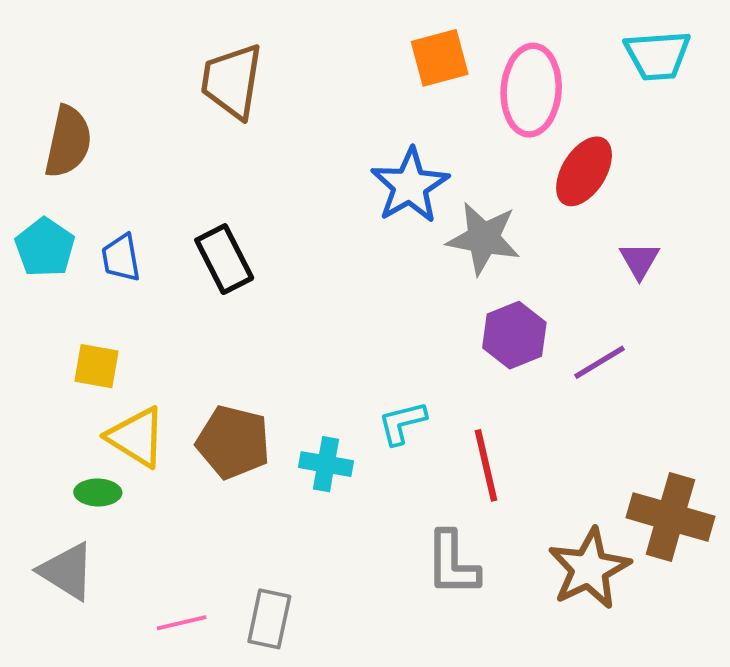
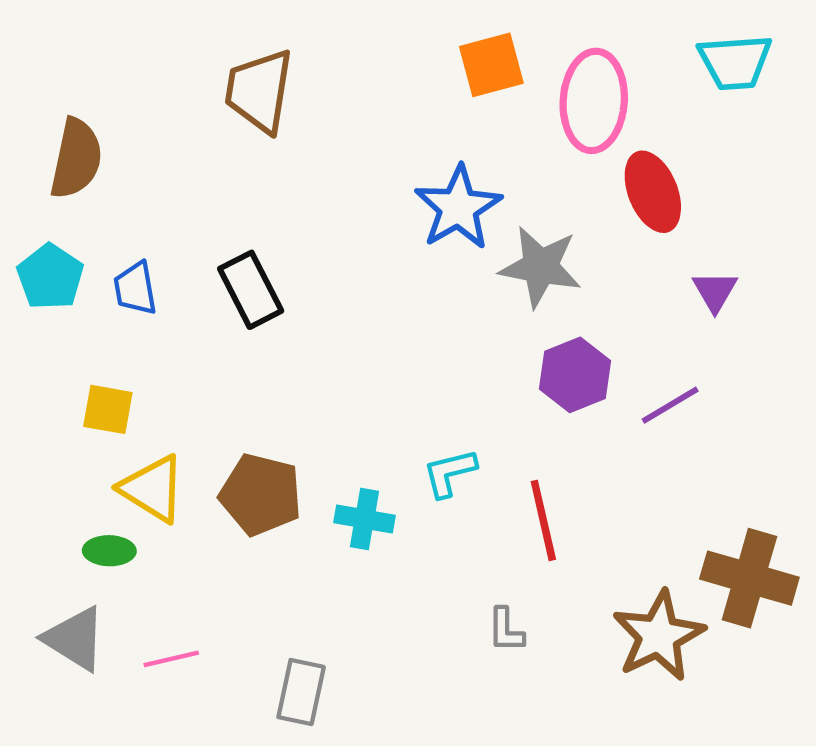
red ellipse: (584, 171) -> (653, 192), turned -54
gray L-shape: (452, 563) -> (506, 630), size x0.6
pink line: (182, 623) -> (171, 659), moved

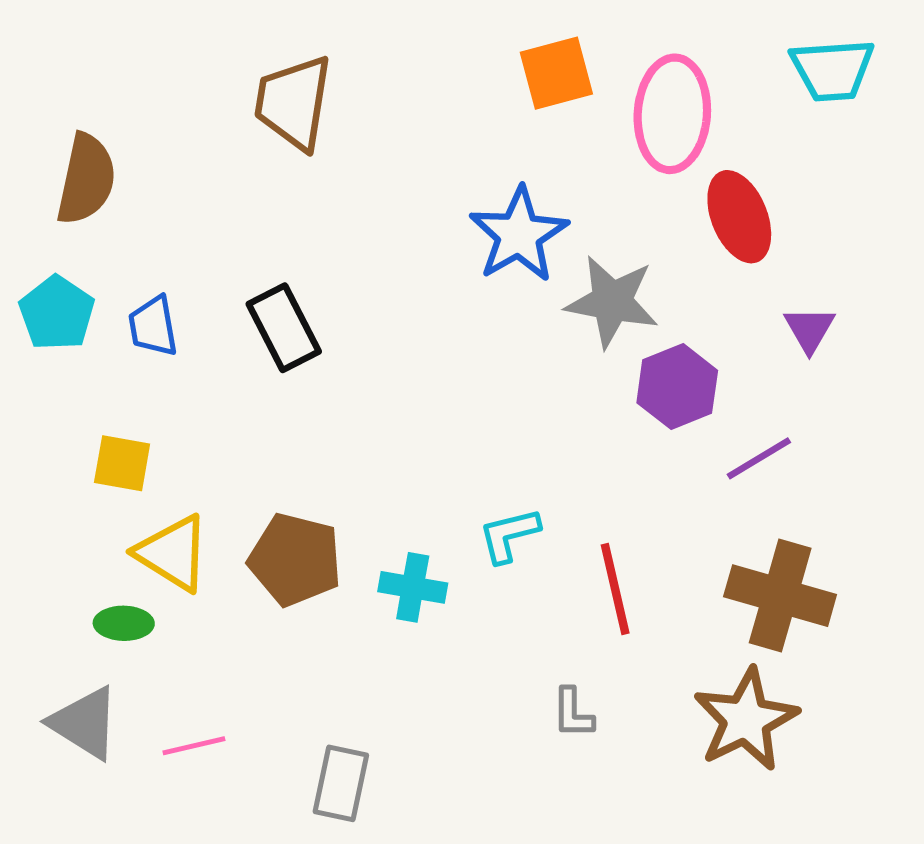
purple hexagon: (575, 375) -> (677, 387), moved
brown cross: (749, 578) -> (780, 596), moved

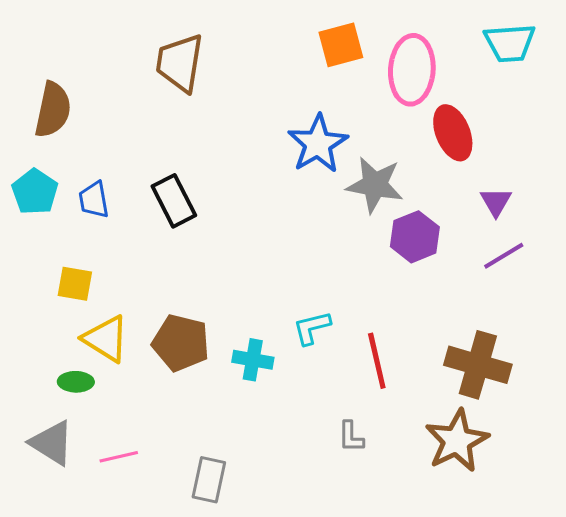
purple line: (759, 458) -> (504, 256), moved

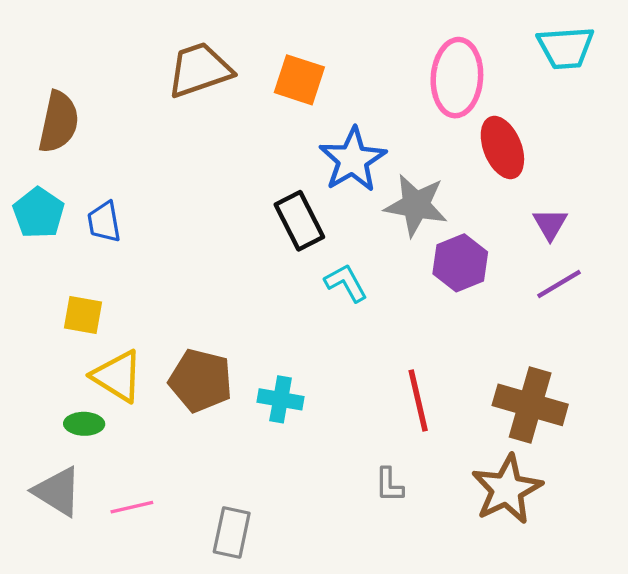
orange square: (341, 45) -> (299, 80), moved, turned 33
brown trapezoid: (180, 63) -> (200, 70), turned 62
black rectangle: (174, 201) -> (299, 221), moved
cyan L-shape: (312, 328) -> (346, 283), moved, turned 75

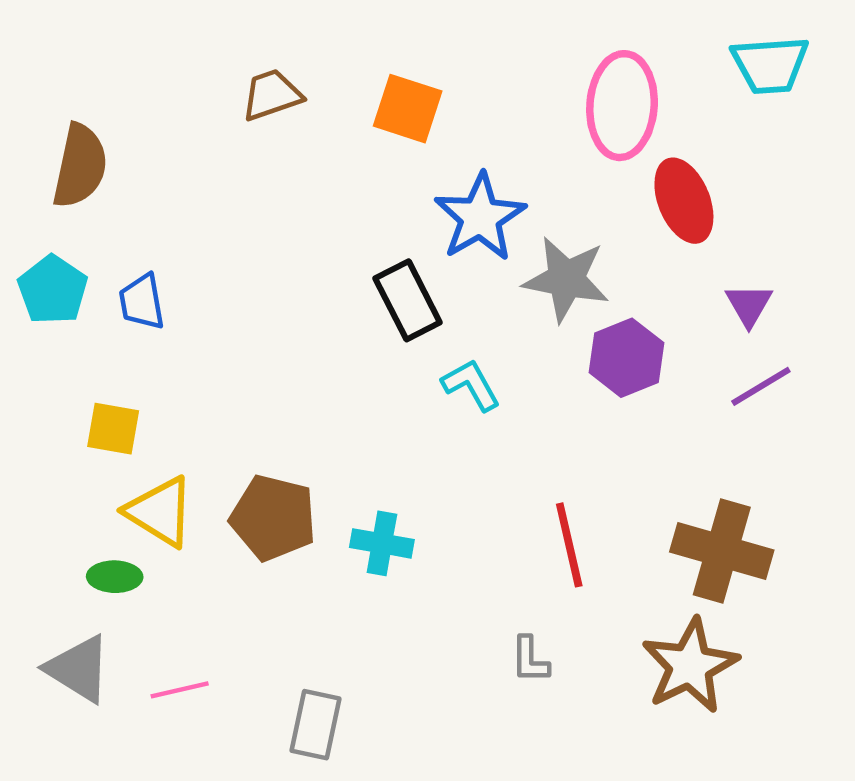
brown trapezoid: (200, 70) -> (272, 95), size x0.7

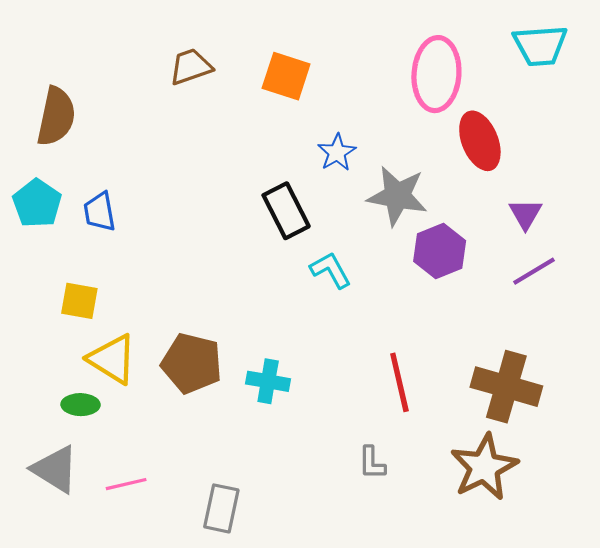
blue star: (480, 217) -> (337, 152), size x0.6

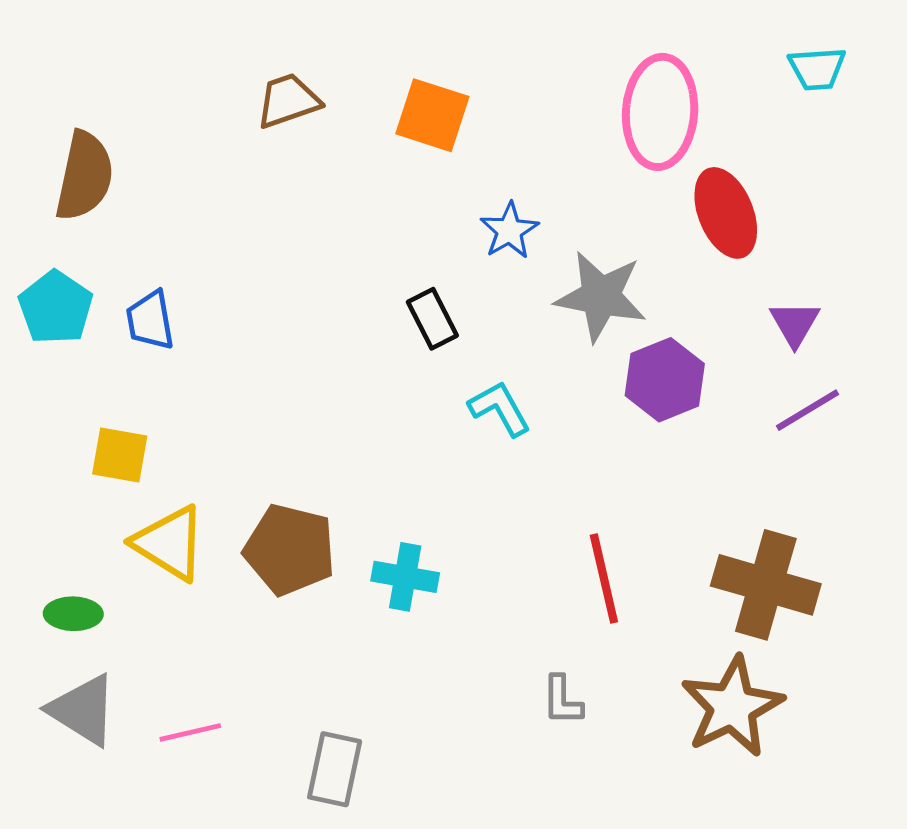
cyan trapezoid: (540, 45) -> (817, 69), size x0.7
black rectangle: (286, 211) -> (432, 319), size x0.7
green ellipse: (81, 405) -> (73, 614), moved

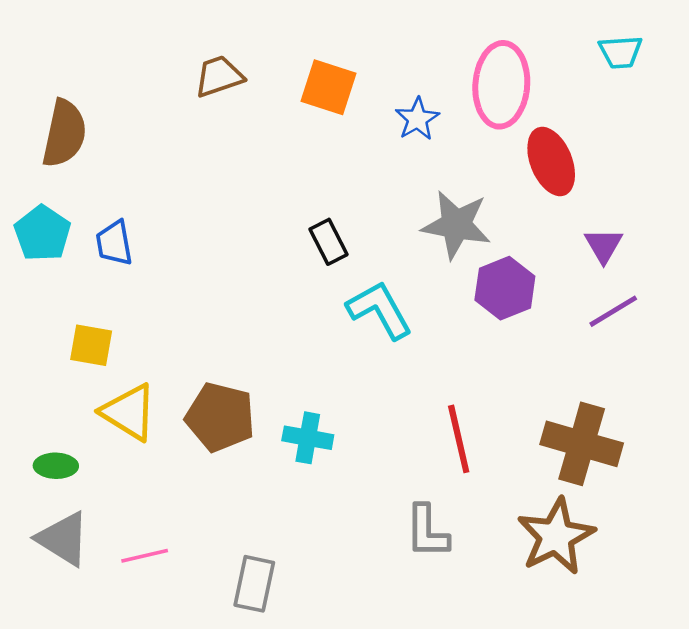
blue star: (509, 231) -> (417, 119), moved
cyan L-shape: (500, 409) -> (380, 310), size x1.4
gray L-shape: (562, 700) -> (427, 531), size x1.4

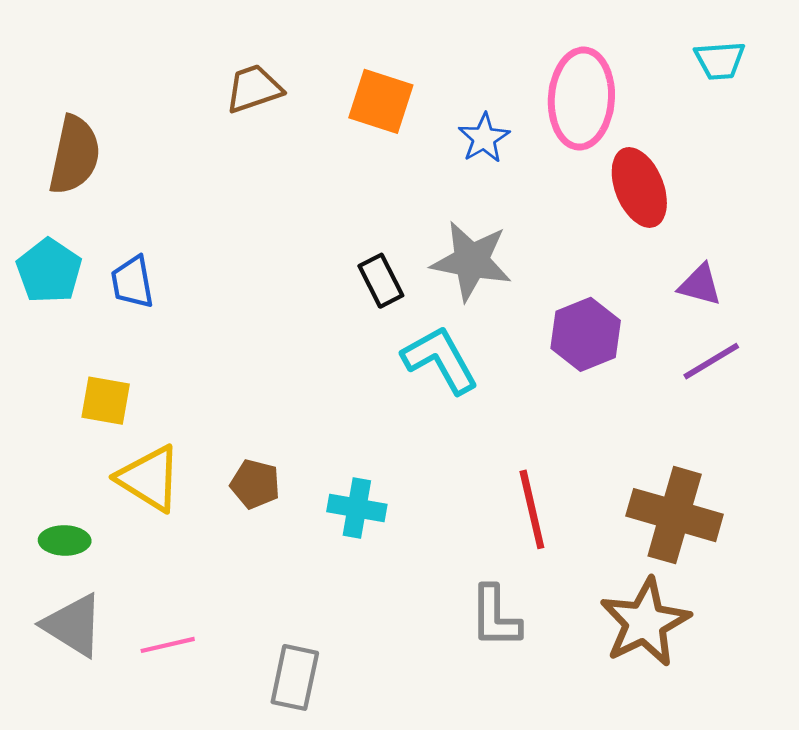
gray star: (456, 225) -> (471, 261), moved
purple triangle: (604, 245) -> (700, 285), turned -45
brown pentagon: (220, 417) -> (255, 484), size x0.6

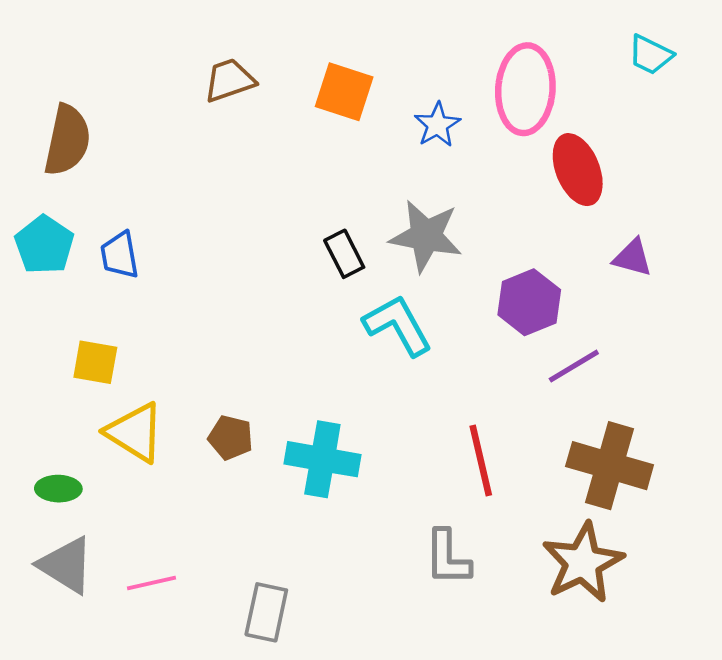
cyan trapezoid: (720, 60) -> (650, 55), turned 30
purple line: (711, 361) -> (574, 366), moved
cyan cross: (357, 508) -> (322, 459), size x1.4

